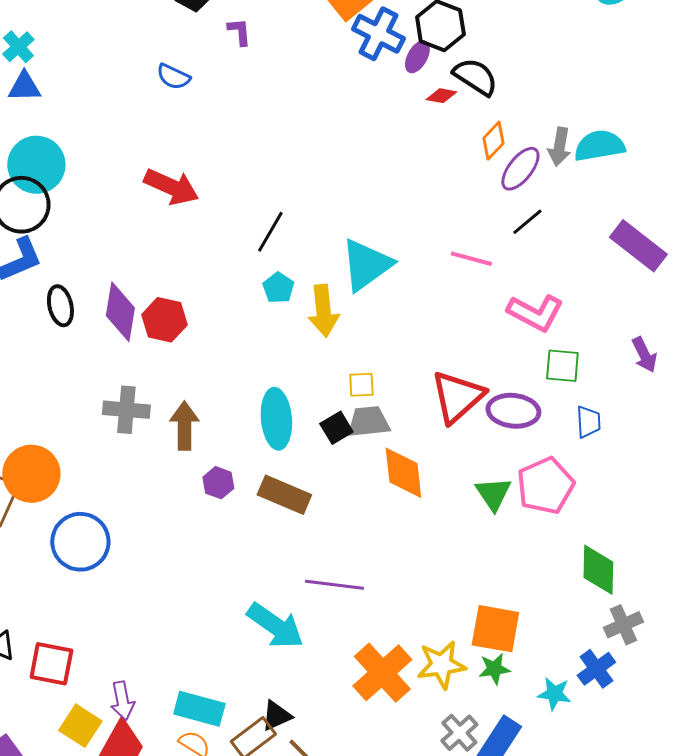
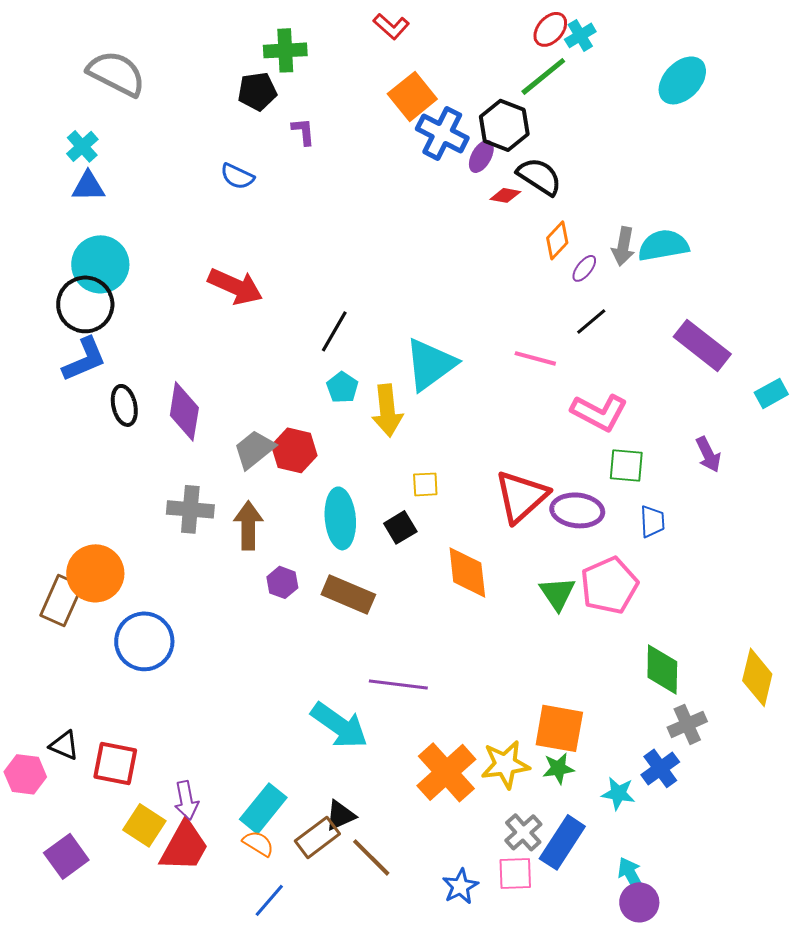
purple ellipse: (520, 169) -> (584, 268), size x0.6
red hexagon: (164, 320) -> (294, 450), moved
gray trapezoid: (368, 422) -> (254, 449), moved, turned -33
cyan rectangle: (199, 709) -> (263, 808), turned -66

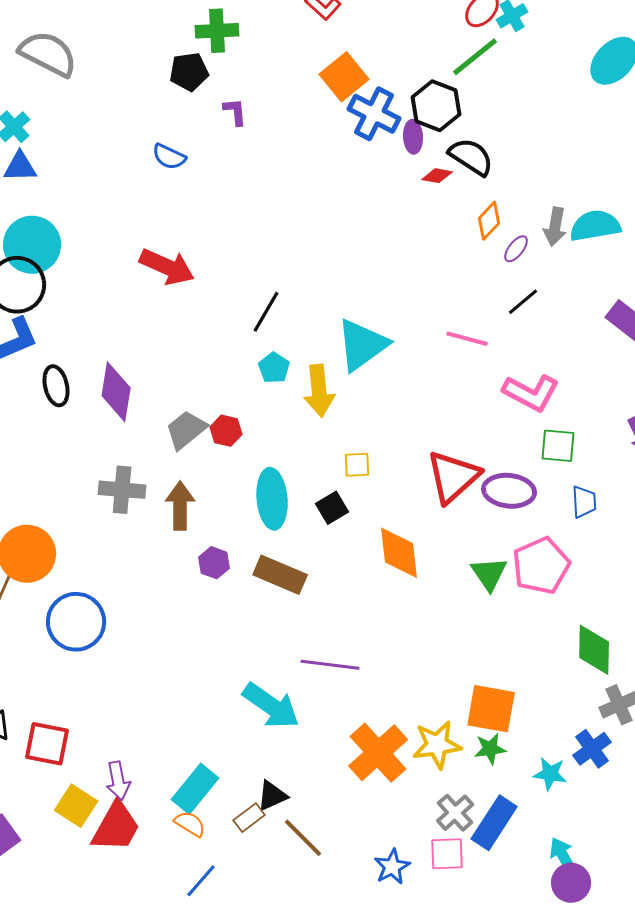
purple ellipse: (481, 156) -> (413, 137), turned -32
red hexagon: (294, 450) -> (226, 431), size x0.7
brown rectangle: (317, 837) -> (249, 818), size x0.7

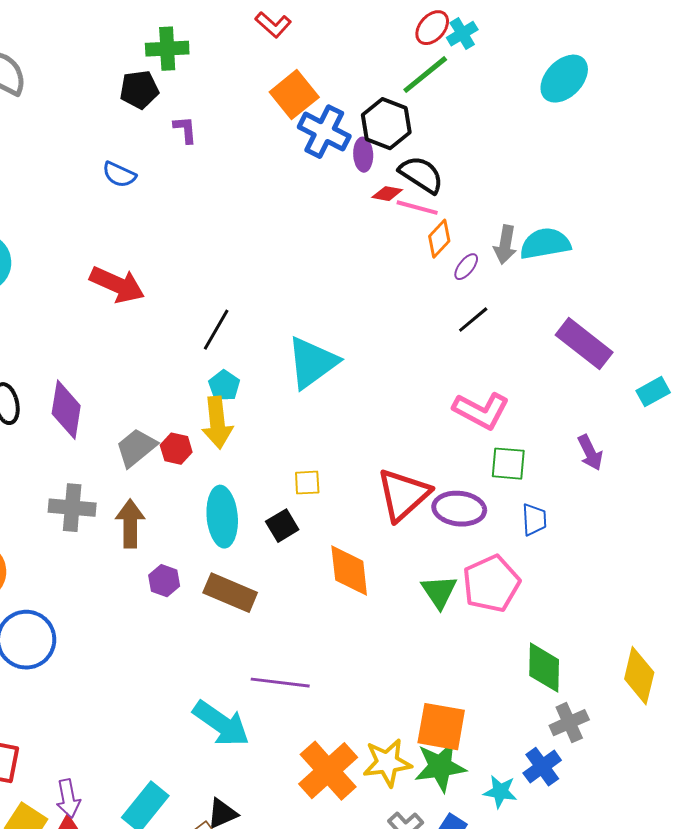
pink line: (467, 339) -> (417, 208), moved
yellow arrow: (319, 391) -> (217, 423), moved
green star: (490, 749) -> (440, 767), size x1.6

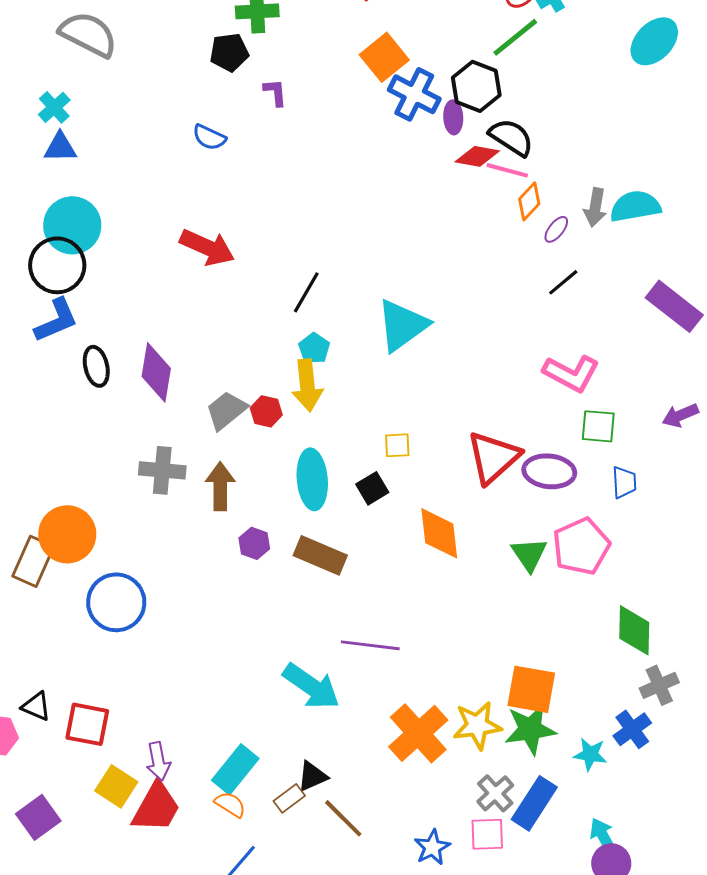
red diamond: (387, 194) -> (477, 156), size x1.4
purple arrow: (590, 453) -> (680, 415), turned 93

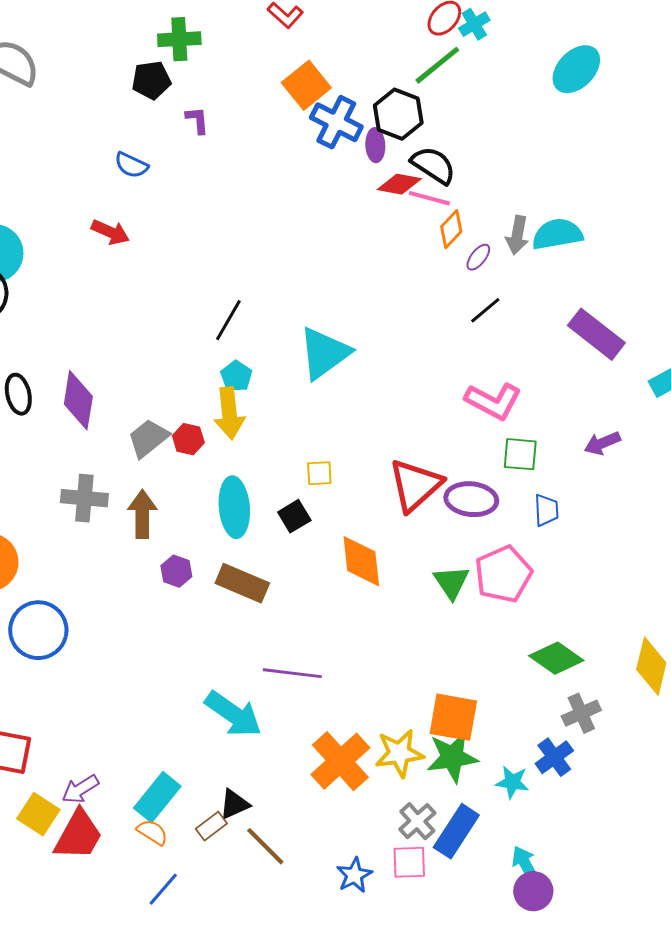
red arrow: (207, 247) -> (110, 232), moved, size x0.7
green diamond: (634, 630) -> (556, 658), turned -56
purple arrow: (158, 761) -> (80, 789), turned 69

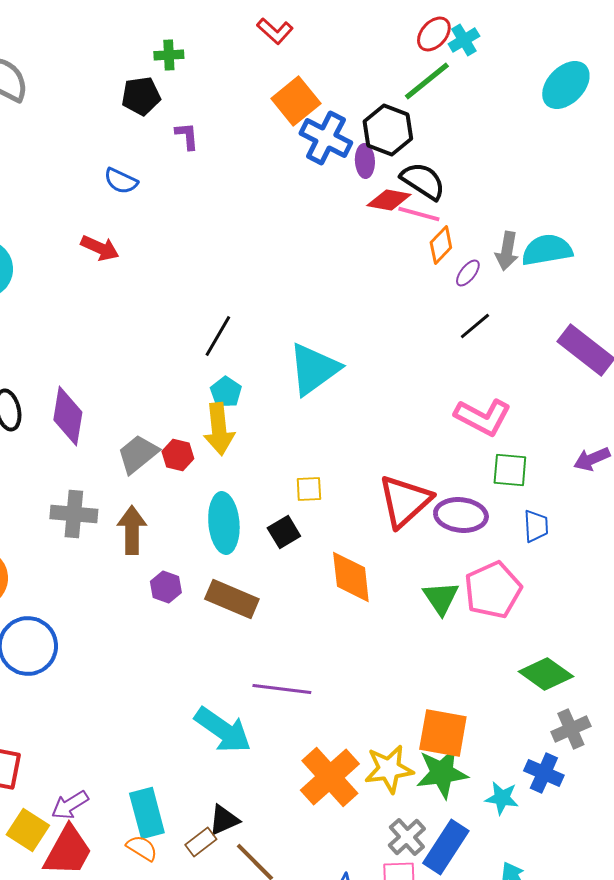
green cross: (179, 39) -> (169, 55), size x0.7
blue cross: (554, 757) -> (544, 773), turned -30
cyan rectangle: (157, 797) -> (147, 813), turned -54

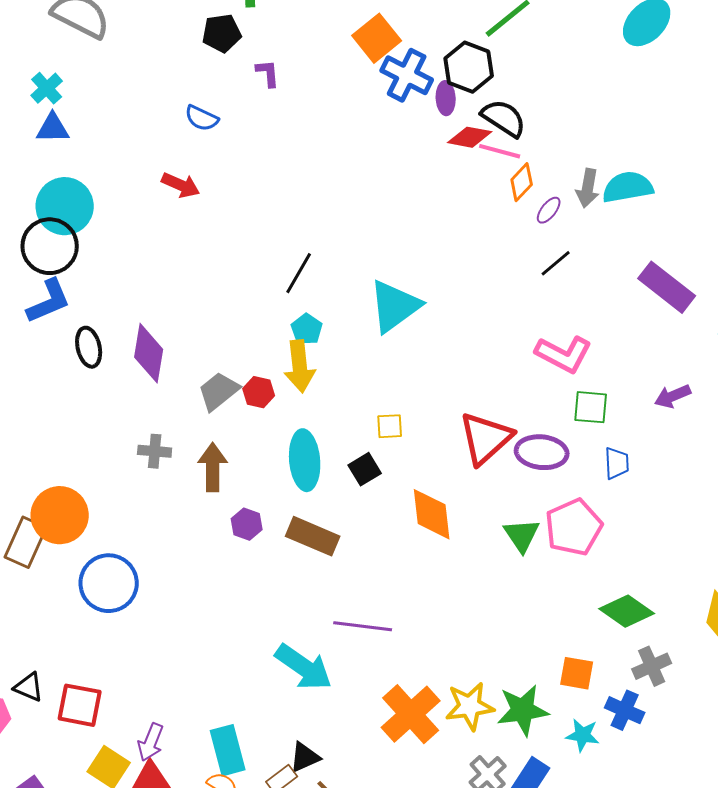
gray cross: (74, 514) -> (155, 451), size x0.7
orange square: (443, 733) -> (577, 673), moved, size x0.7
purple arrow: (70, 805) -> (151, 742), turned -36

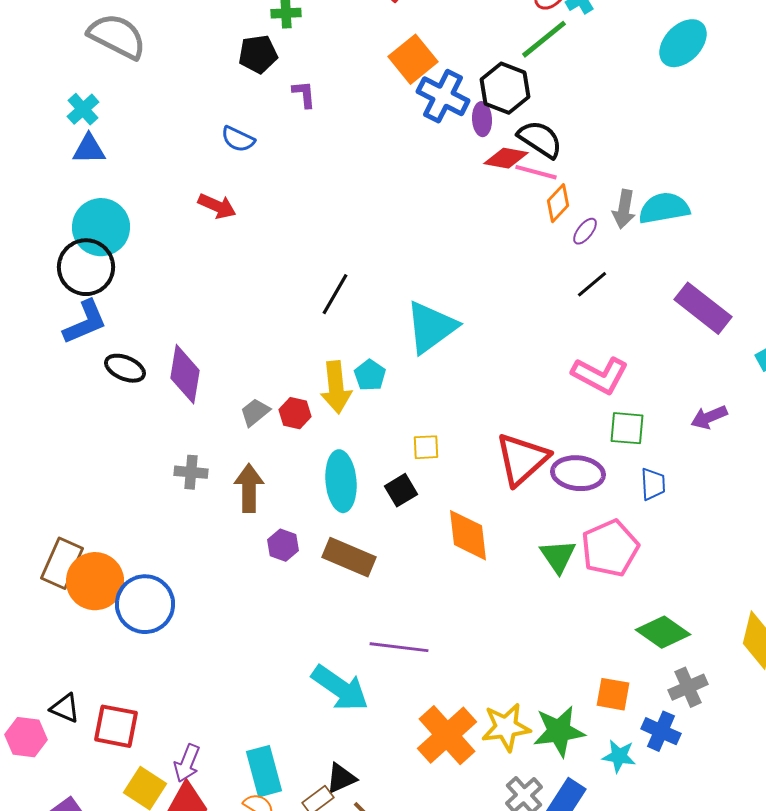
cyan pentagon: (307, 329) -> (370, 375), moved
black ellipse: (89, 347) -> (125, 368), turned -54
gray trapezoid: (219, 391) -> (255, 412), size x0.7
orange circle: (60, 515) -> (95, 581), moved

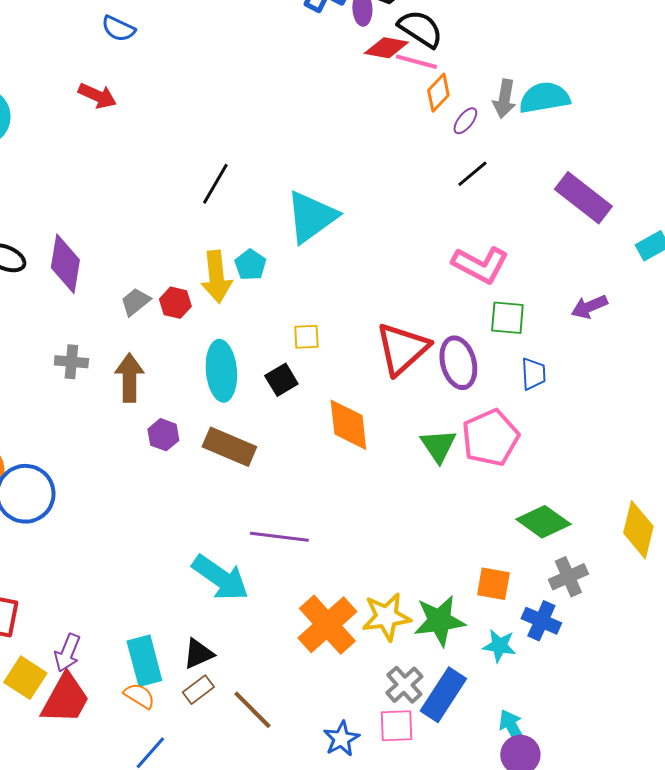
purple ellipse: (578, 473) -> (458, 363), turned 69
black triangle: (341, 778) -> (198, 654), moved

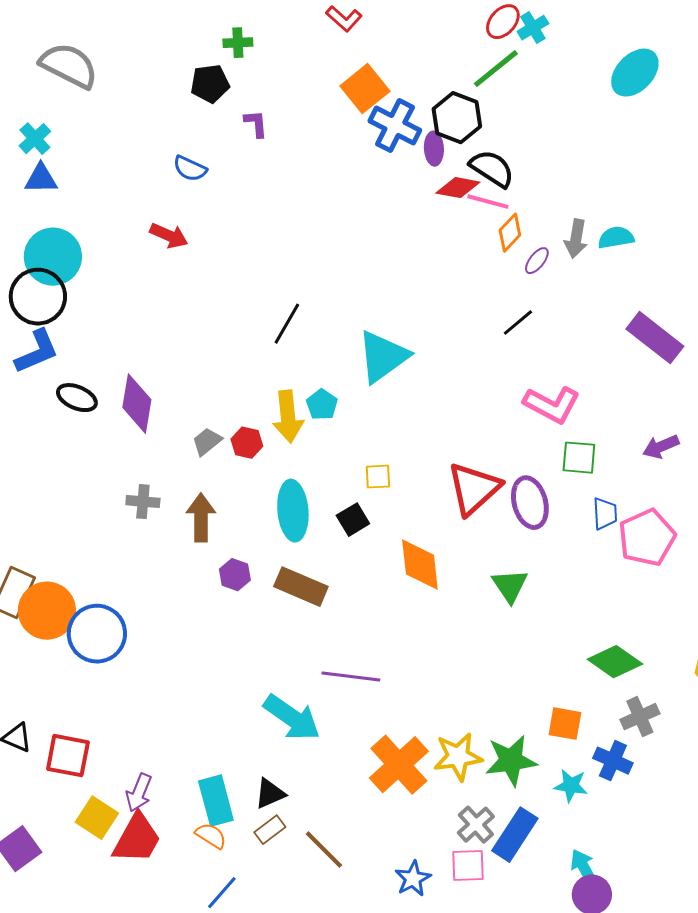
cyan semicircle: (544, 98) -> (616, 238), size x0.7
black line: (472, 174) -> (518, 323), moved
pink pentagon: (490, 438) -> (647, 538), moved

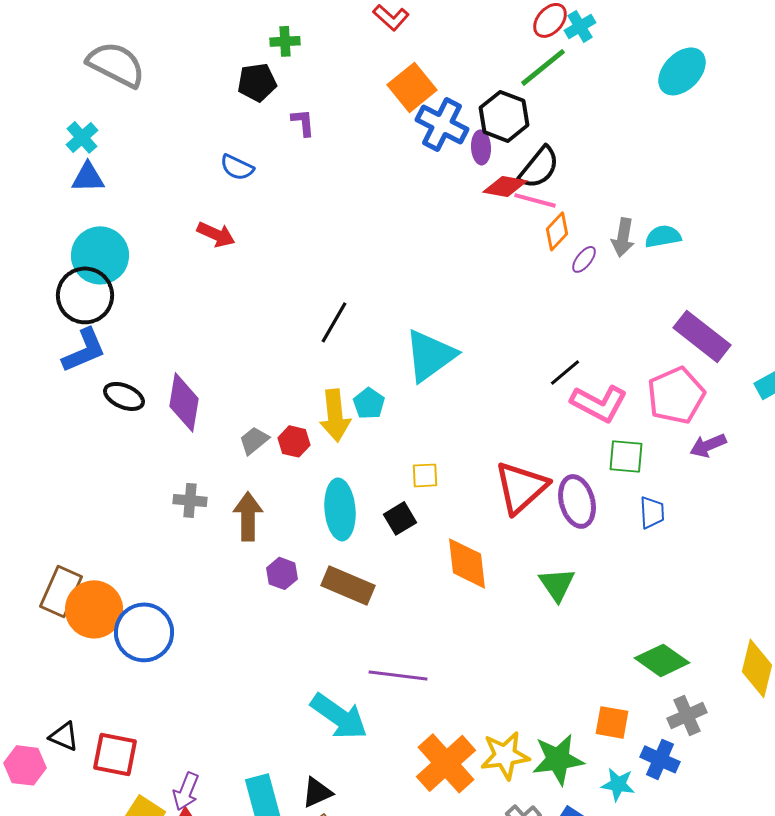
black semicircle: (492, 169) -> (539, 167), turned 96
black line: (518, 323) -> (565, 372), moved
pink pentagon: (647, 538) -> (676, 395), moved

